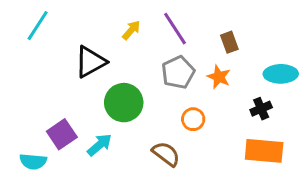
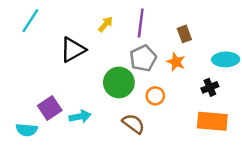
purple line: (175, 29) -> (141, 23), turned 40
green circle: (124, 103) -> (119, 82), moved
cyan arrow: (100, 145) -> (80, 116), turned 30

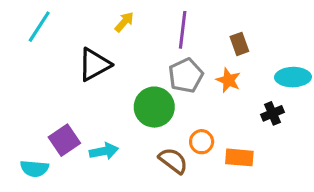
yellow arrow: (106, 24) -> (124, 22), moved
orange circle: (155, 96) -> (202, 142), moved
orange rectangle: (212, 121) -> (239, 157), moved, size x0.7

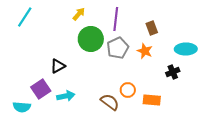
black triangle: (94, 64) -> (58, 66), moved, size x0.7
green circle: (154, 107) -> (91, 39), moved

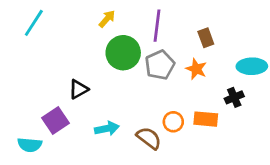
cyan arrow: (66, 96) -> (107, 129), moved
orange rectangle: (152, 100) -> (206, 119), moved

